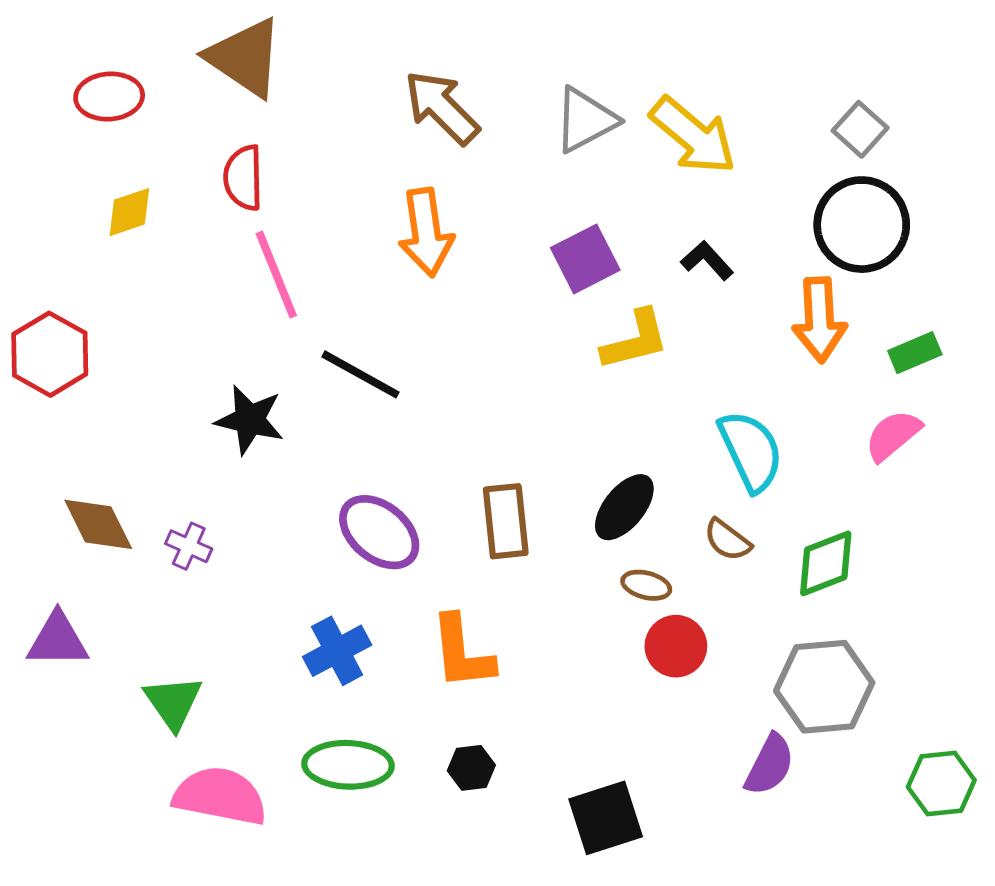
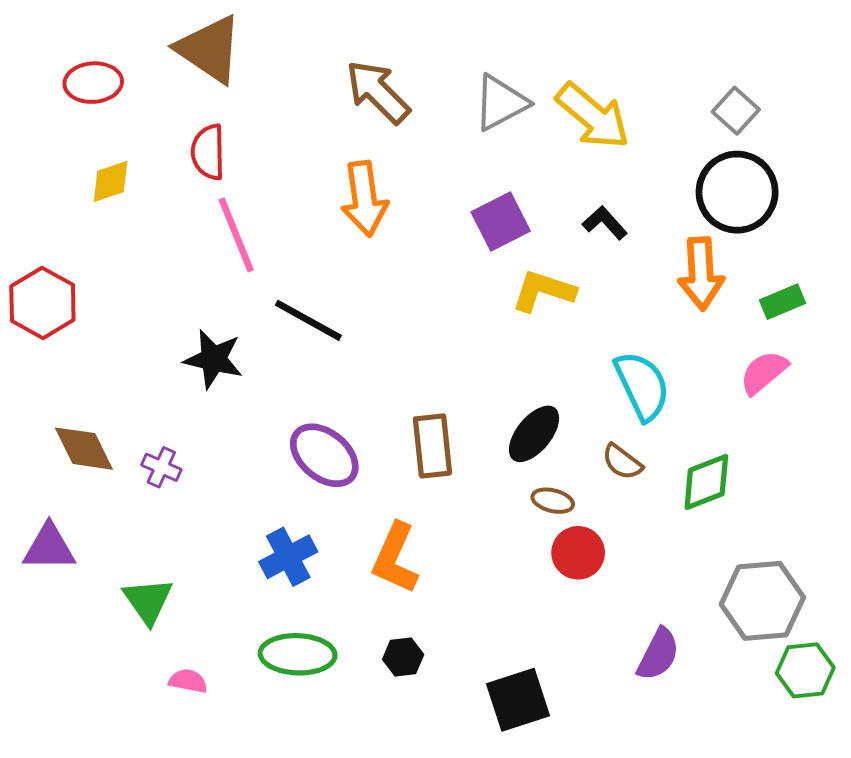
yellow L-shape: (635, 340) -> (543, 291), turned -148
orange L-shape: (462, 652) -> (395, 558), turned 30
gray hexagon: (824, 687) -> (762, 601), moved
pink semicircle: (220, 796) -> (188, 681), size x0.5

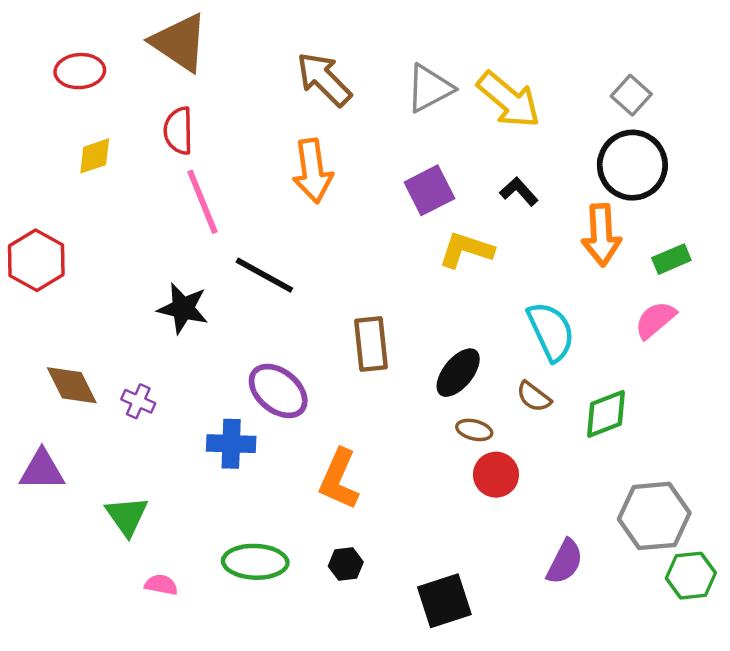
brown rectangle: (432, 446) -> (371, 344), moved
blue cross: (288, 557) -> (231, 444), moved, turned 30

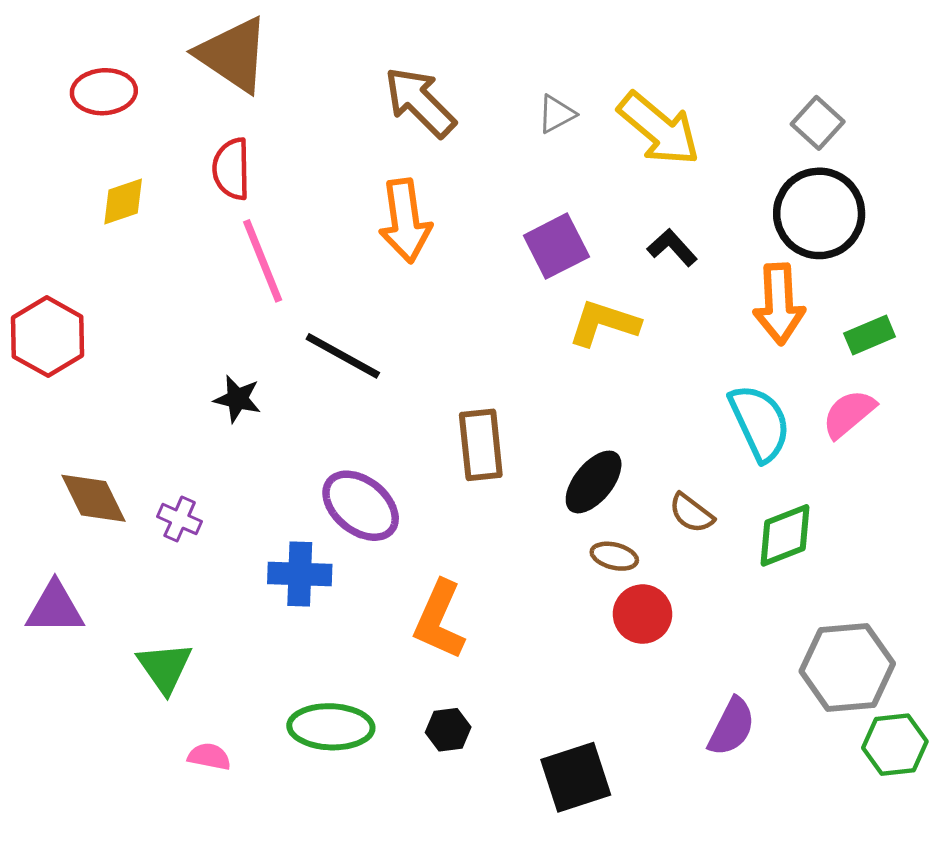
gray triangle: (429, 88) -> (556, 114), size x0.6
black star: (183, 308) -> (237, 399), size x0.7
cyan semicircle: (551, 331) -> (760, 423), moved

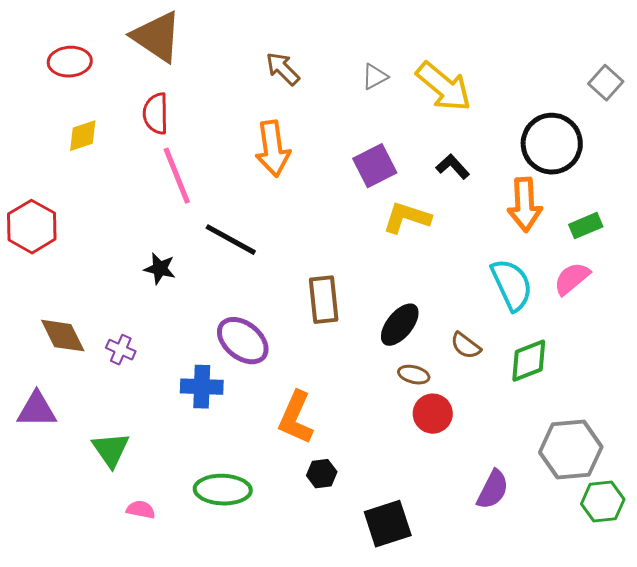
brown arrow: (420, 102) -> (283, 69), size x0.7
gray square: (818, 123) -> (606, 83), moved
black hexagon: (448, 730) -> (322, 474), moved

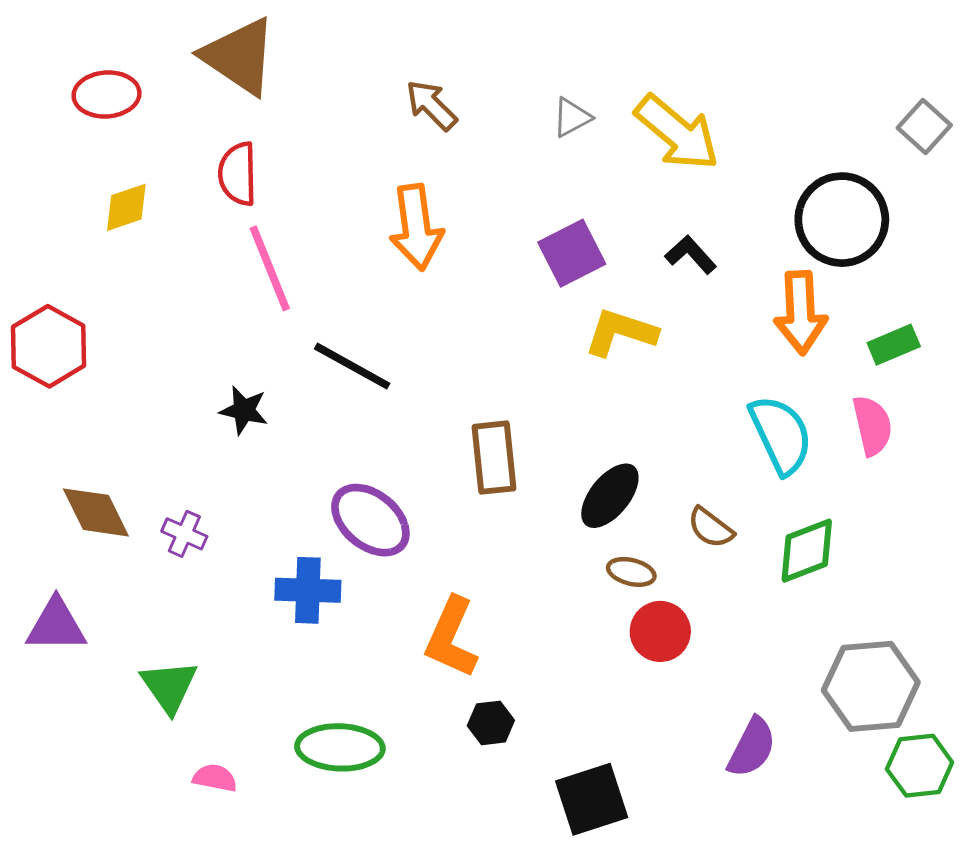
pink semicircle: (572, 279) -> (872, 426), turned 117

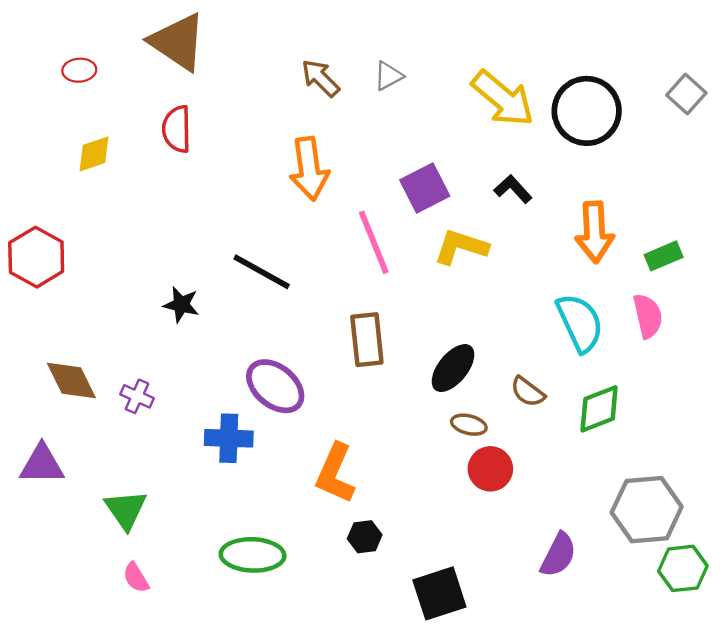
red ellipse: (107, 94) -> (79, 70), size x0.7
gray triangle: (572, 117) -> (388, 76), moved
black circle: (842, 220) -> (587, 111), moved
pink line: (270, 268) -> (374, 242), moved
pink semicircle: (215, 778) -> (136, 578), moved, turned -132

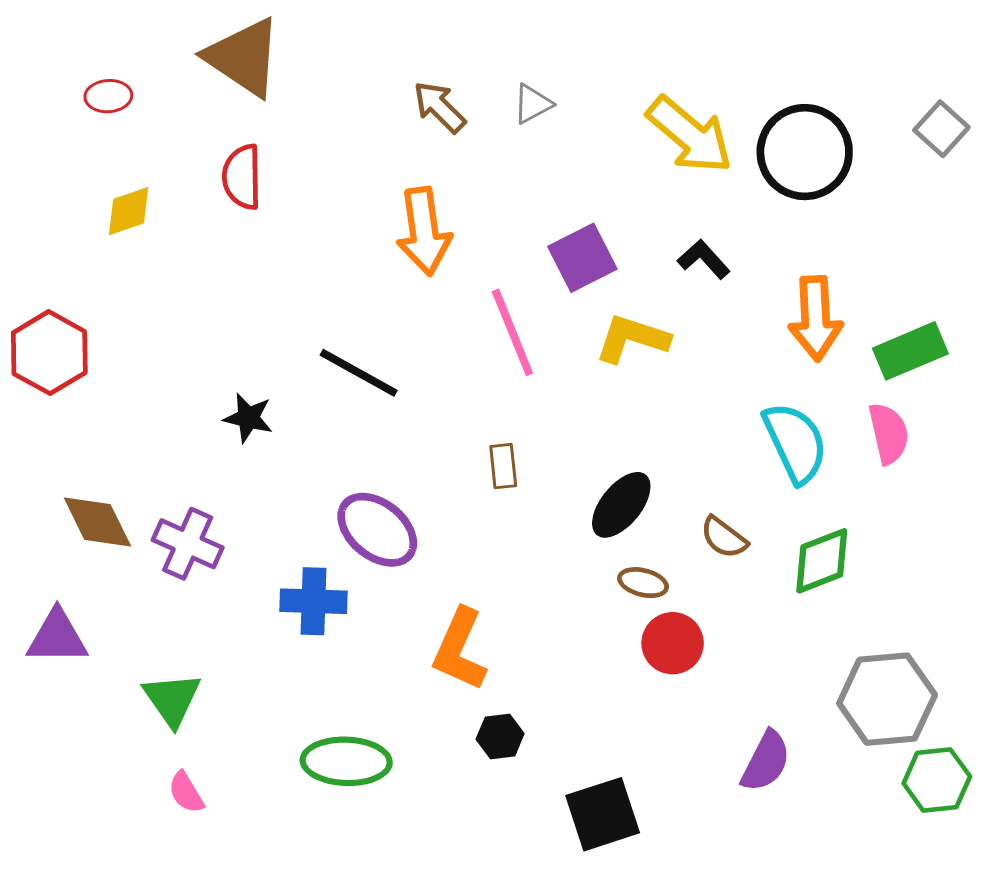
green rectangle: (664, 256) -> (910, 351), size x1.4
brown rectangle: (367, 340) -> (503, 466), size x0.6
purple cross: (137, 396) -> (188, 544), size x1.5

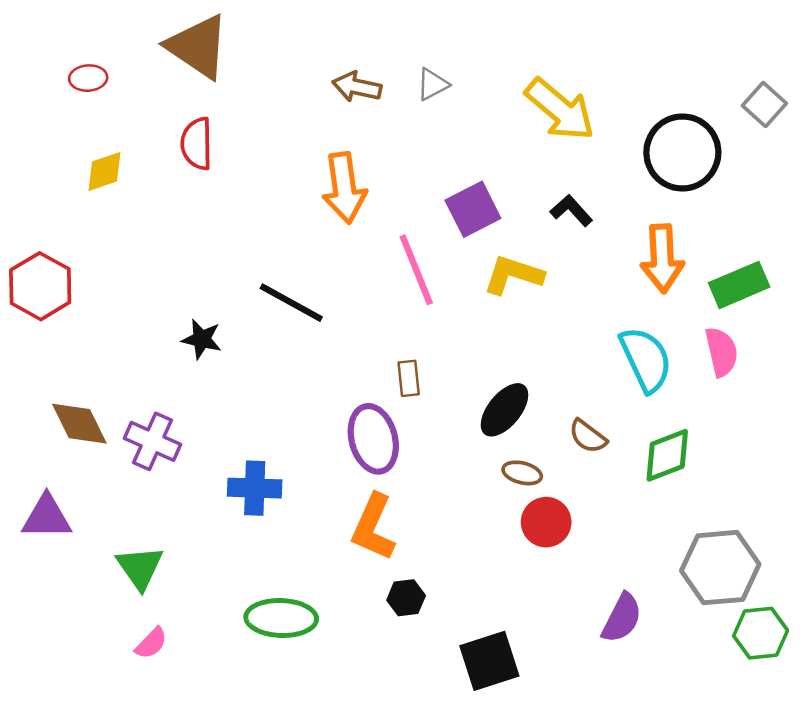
brown arrow: (439, 107) -> (357, 87), turned -33
black circle: (805, 152) -> (682, 152), moved
purple ellipse: (377, 530) -> (373, 439), moved, turned 36
pink semicircle: (186, 792) -> (151, 643), turned -105

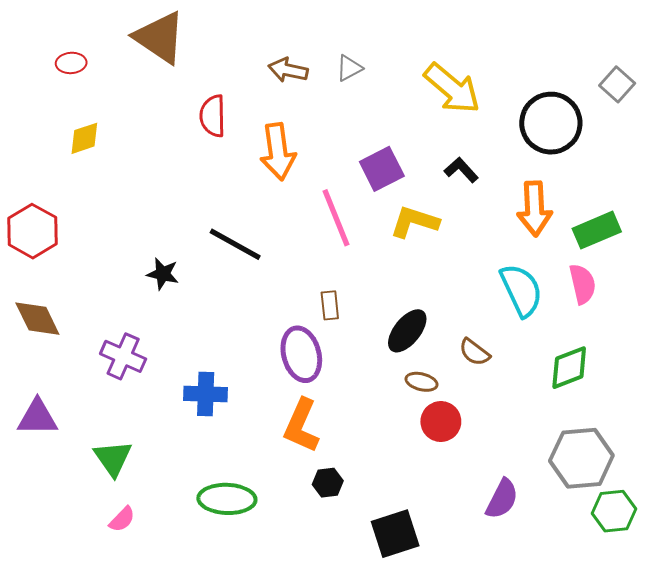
red semicircle: (197, 144) -> (213, 116), moved
brown diamond: (79, 424) -> (37, 319), moved
green diamond: (667, 455) -> (569, 368), moved

